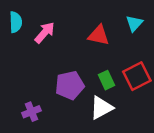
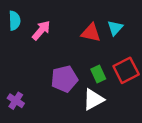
cyan triangle: (134, 23) -> (115, 28), moved
purple cross: (31, 112) -> (16, 101), moved, turned -35

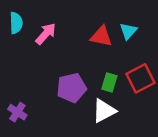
green rectangle: (98, 74) -> (109, 82), turned 42

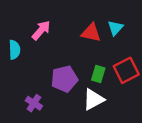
cyan semicircle: (16, 23) -> (14, 50), moved
purple cross: (17, 112) -> (34, 103), moved

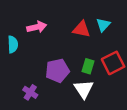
pink arrow: (41, 30) -> (37, 27), turned 36
white triangle: (93, 100) -> (84, 89), turned -36

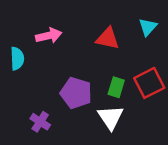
cyan triangle: (103, 25) -> (148, 27), moved
purple pentagon: (57, 71) -> (76, 93), turned 30

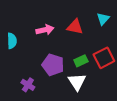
pink arrow: (49, 36) -> (45, 30), moved
green rectangle: (116, 87) -> (81, 61), turned 48

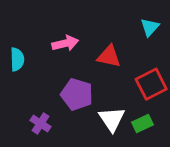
red triangle: (75, 27) -> (109, 56), moved
green rectangle: (81, 61) -> (142, 123), moved

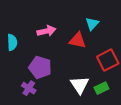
cyan triangle: (150, 27) -> (92, 24), moved
purple pentagon: (77, 94) -> (40, 67), moved

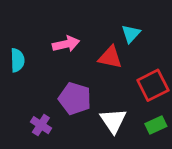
purple pentagon: (40, 67) -> (75, 99), moved
green rectangle: (101, 88) -> (156, 125), moved

